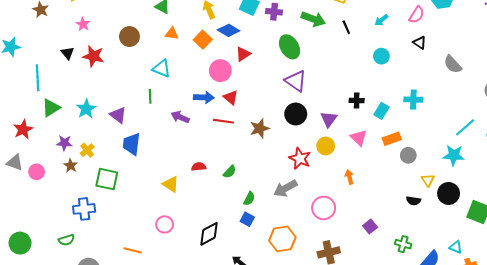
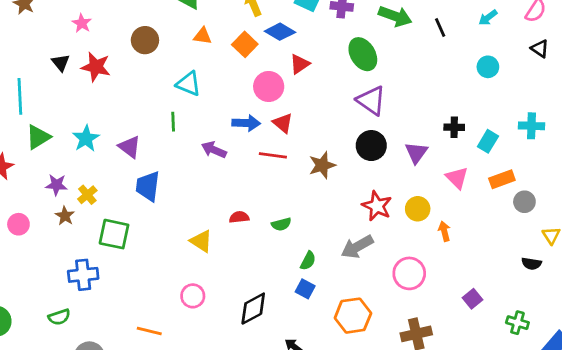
yellow circle: (326, 146) -> (418, 209), moved
green semicircle: (230, 172) -> (281, 224), turned 32

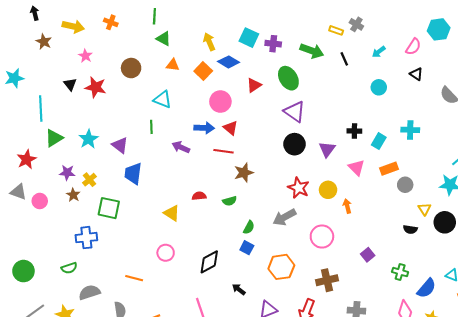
red triangle: (300, 64) -> (254, 85), moved
brown star: (322, 165) -> (244, 173), moved

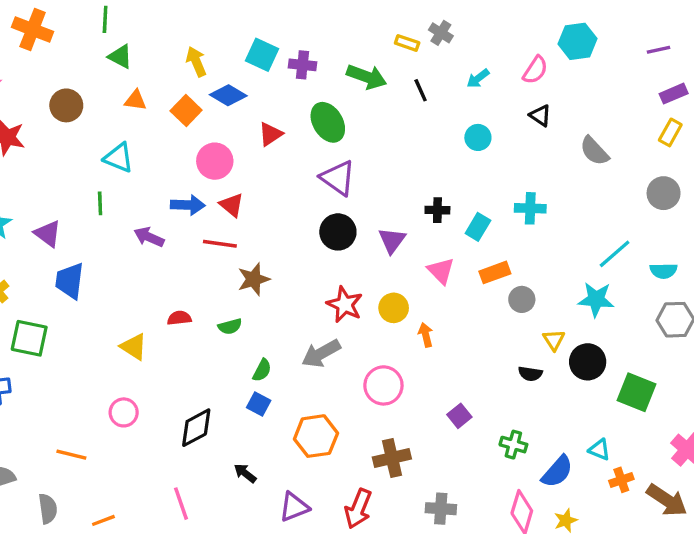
orange cross: (111, 22) -> (33, 29), size x1.6

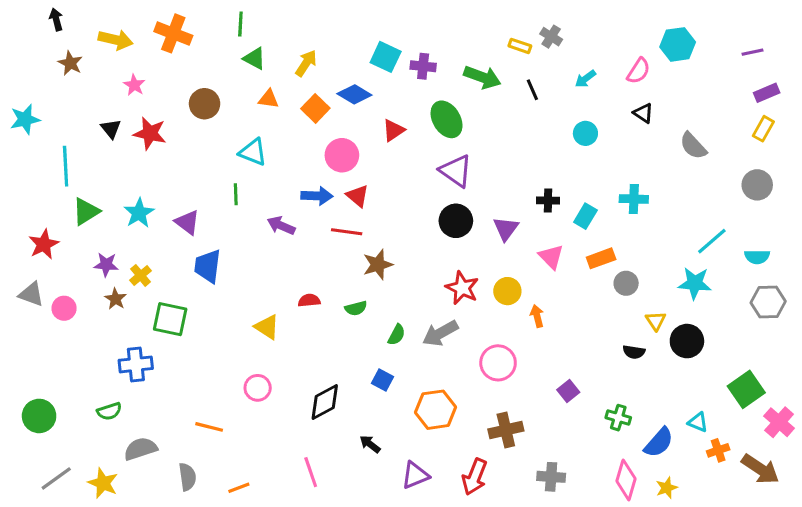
yellow arrow: (196, 62) -> (306, 63), moved, turned 56
green semicircle: (262, 370) -> (397, 335), moved
green square: (637, 392) -> (746, 389), moved, turned 33

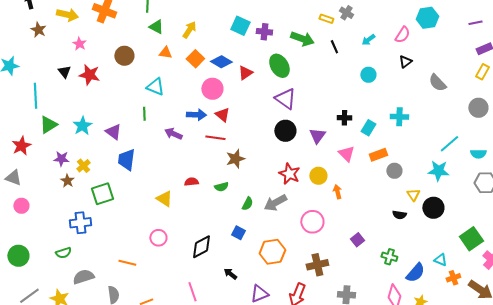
blue diamond: (354, 94) -> (221, 62), moved
black triangle: (643, 113) -> (405, 62), turned 48
pink circle: (64, 308) -> (21, 206), moved
green square: (170, 319) -> (102, 194), turned -30

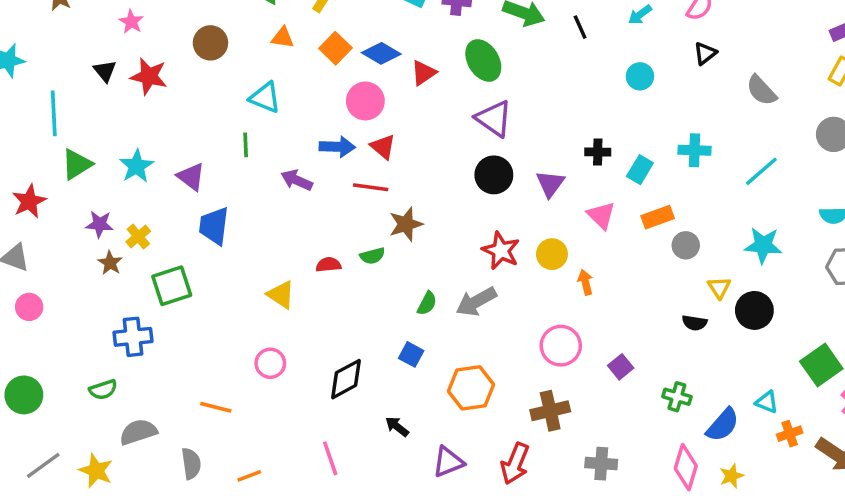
cyan line: (449, 144) -> (761, 171), moved
green semicircle: (221, 187) -> (372, 256), moved
pink circle: (312, 222) -> (561, 346), moved

